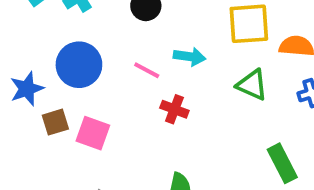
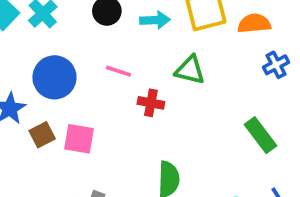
cyan arrow: (190, 57) -> (155, 20), moved
green triangle: (252, 85) -> (190, 70), moved

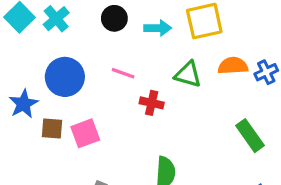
orange semicircle: (254, 23) -> (233, 66), moved
brown square: (42, 135) -> (52, 129), turned 30
pink square: (79, 139) -> (85, 133), turned -32

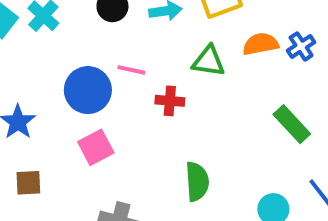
blue circle: (65, 77) -> (88, 90), moved
brown square: (52, 129) -> (28, 183), moved

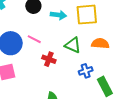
blue cross: (301, 46) -> (86, 71), moved

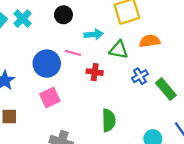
cyan arrow: (58, 15) -> (94, 34), moved

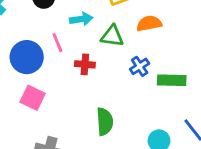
pink line: (73, 53) -> (57, 43), turned 56
green rectangle: (166, 89) -> (172, 80), turned -45
pink square: (50, 97) -> (33, 98), turned -36

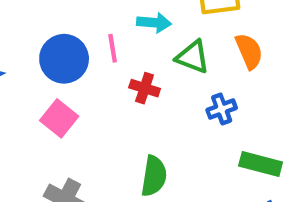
orange semicircle: (149, 24) -> (249, 51), turned 65
green rectangle: (172, 80) -> (261, 164), moved

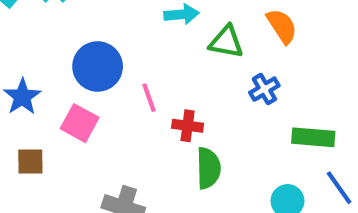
pink line: (113, 48) -> (149, 98), moved
red cross: (145, 88) -> (188, 126), moved
pink square: (59, 118) -> (80, 123), moved

